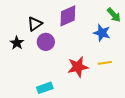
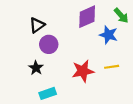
purple diamond: (68, 16) -> (87, 17), moved
black star: (17, 43) -> (36, 68), moved

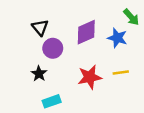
purple diamond: (87, 17) -> (86, 32), moved
black triangle: (37, 25) -> (40, 28), turned -35

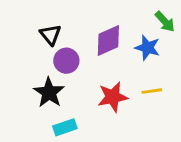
black star: (39, 74) -> (49, 93), size x1.5

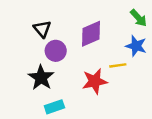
blue star: (147, 48) -> (136, 46), moved
yellow line: (152, 91) -> (118, 65), moved

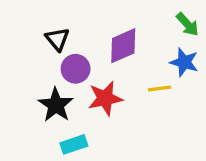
red star: (95, 81) -> (105, 98), moved

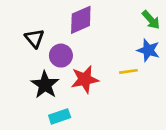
black triangle: (57, 39) -> (34, 38), moved
purple diamond: (123, 46) -> (81, 20), moved

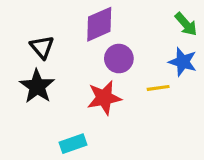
purple circle: (61, 56) -> (119, 59), moved
black star: (45, 85) -> (37, 86), moved

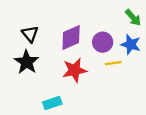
purple diamond: (99, 24) -> (71, 37), moved
purple circle: (119, 59) -> (103, 42), moved

